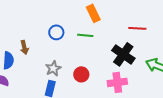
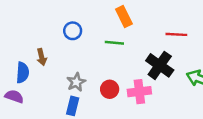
blue circle: (56, 32) -> (73, 31), moved
pink cross: (117, 82) -> (139, 92), moved

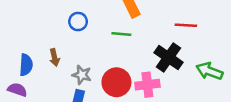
brown arrow: (42, 57) -> (55, 57), moved
gray star: (76, 82) -> (82, 75), turned -30
red circle: (110, 89) -> (116, 82), size x1.5

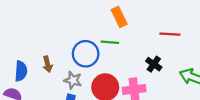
blue circle: (78, 22) -> (86, 54), moved, size x1.5
black cross: (168, 57) -> (154, 64), size x0.6

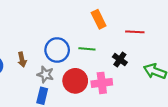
orange rectangle: (119, 17) -> (99, 19), moved
green line: (110, 42) -> (87, 49), moved

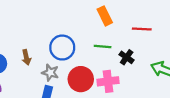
green line: (87, 49) -> (103, 46), moved

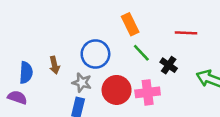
orange rectangle: (105, 16) -> (130, 24), moved
green line: (103, 46) -> (141, 53), turned 42

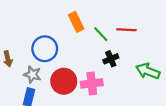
green line: (141, 53) -> (101, 34), moved
black cross: (169, 65) -> (111, 59), turned 32

